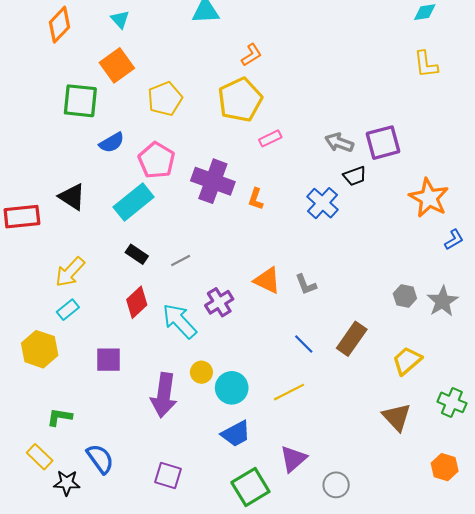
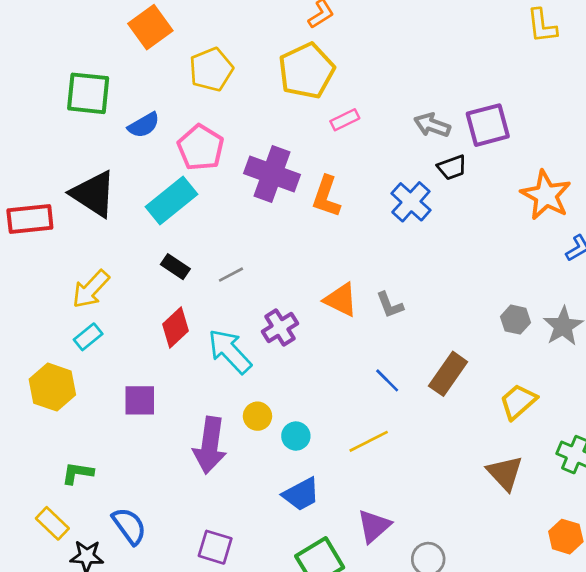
green square: (80, 101) -> (88, 93), moved
black triangle: (72, 197) -> (93, 194), size x1.4
orange L-shape: (256, 199) -> (326, 197), size x1.5
cyan circle: (232, 388) -> (296, 436), size x0.7

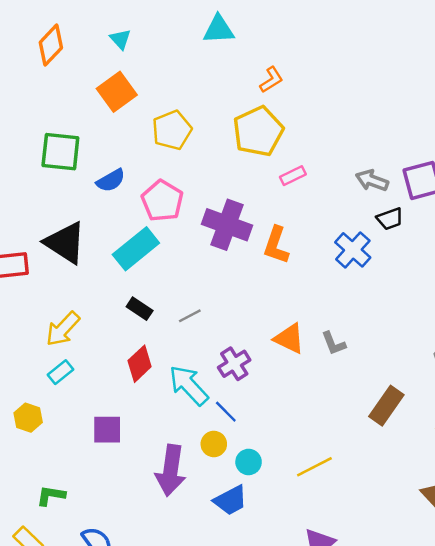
blue line: (387, 380) -> (226, 412), moved
yellow hexagon: (52, 387) -> (28, 418), size x0.7
blue trapezoid: (301, 494) -> (231, 500), moved

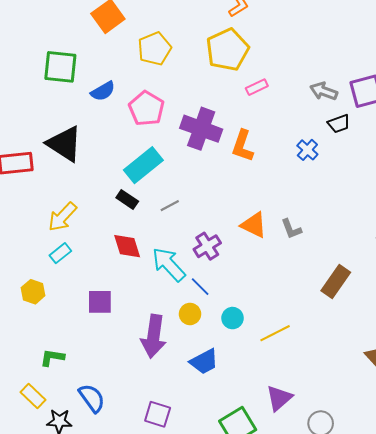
cyan rectangle: (136, 249) -> (143, 165), moved
blue cross: (353, 250) -> (307, 150), size x0.7
red diamond: (140, 364) -> (127, 246), turned -64
cyan circle: (249, 462) -> (233, 318), moved

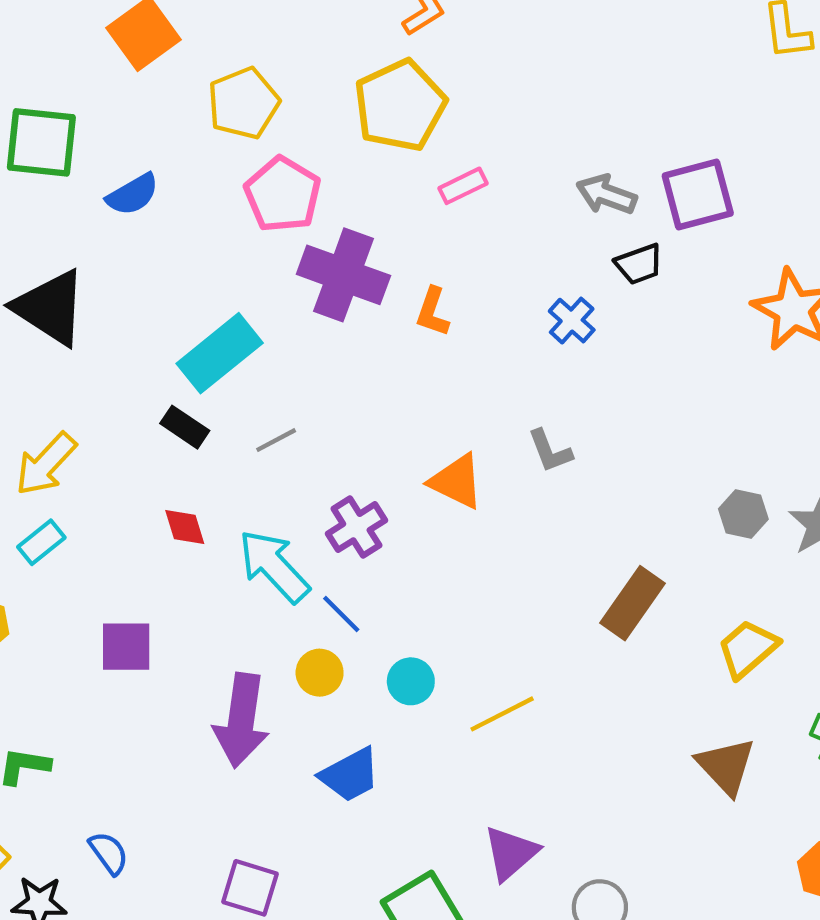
pink pentagon: (146, 108) -> (283, 195), moved
orange L-shape: (243, 146) -> (433, 312), size x0.7
gray L-shape: (291, 229) -> (550, 451), moved
red diamond: (127, 246) -> (185, 527), size x0.7
blue semicircle: (92, 398) -> (109, 853), size x0.7

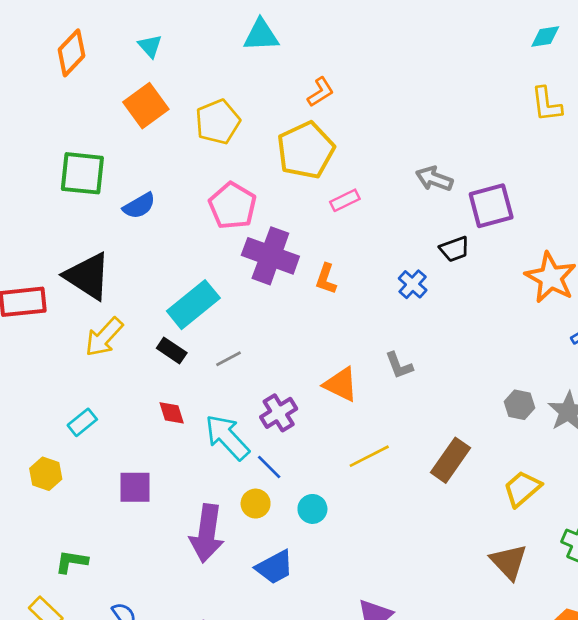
yellow pentagon: (243, 103) -> (218, 122), moved
gray arrow: (606, 195) -> (434, 179), moved
yellow arrow: (46, 464) -> (104, 337), moved
yellow line: (502, 714) -> (369, 456), moved

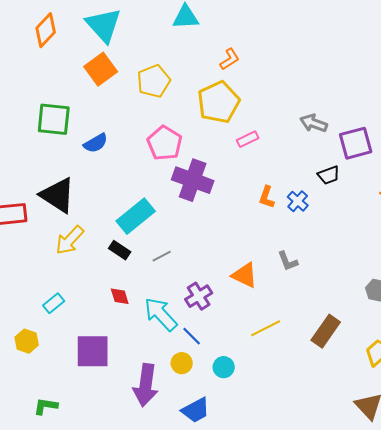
cyan triangle: (150, 46) -> (104, 25), size x2.0
orange L-shape: (326, 279) -> (267, 197), moved
purple square: (135, 487) -> (93, 351), size x1.4

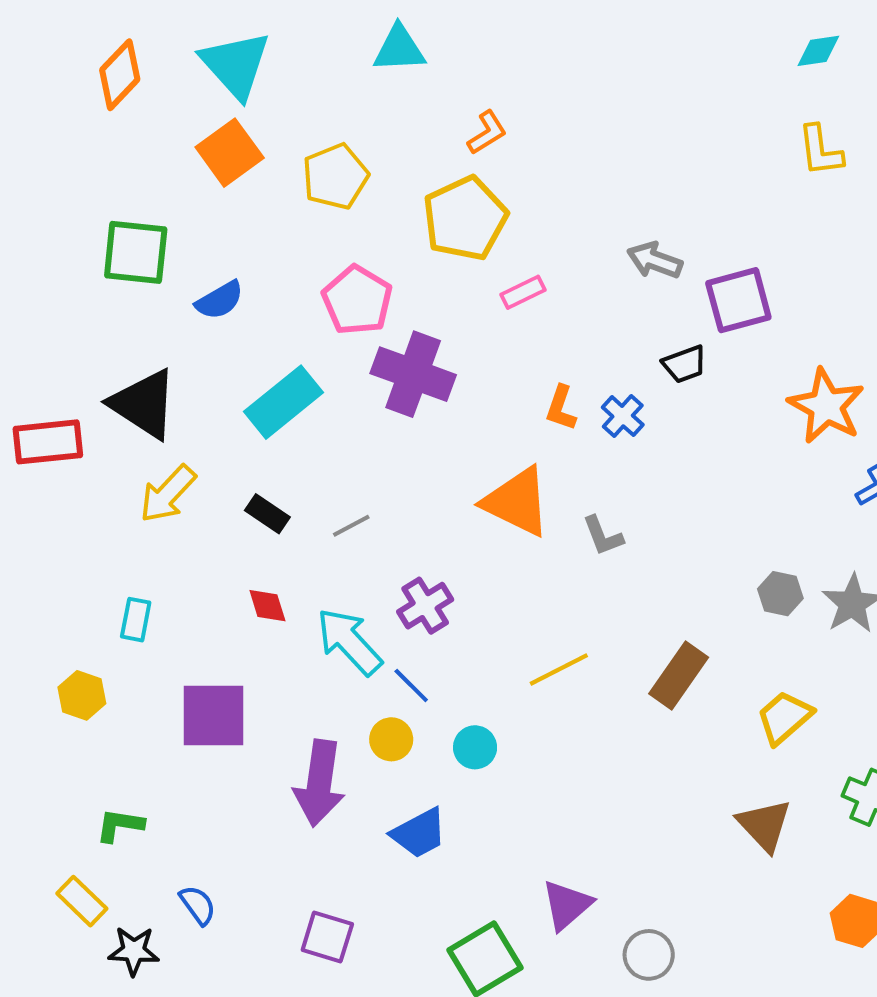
cyan rectangle: (136, 216) -> (283, 402), moved
orange triangle: (245, 275) -> (517, 502), moved, size x1.4
cyan rectangle: (54, 303) -> (136, 620), turned -40

